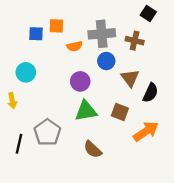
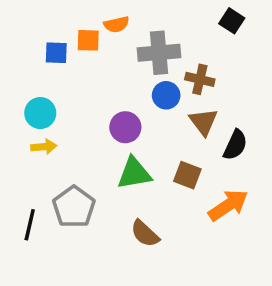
brown cross: (135, 41) -> (200, 79), moved
orange semicircle: (75, 46) -> (117, 24), moved
yellow arrow: (12, 101) -> (44, 147), moved, turned -84

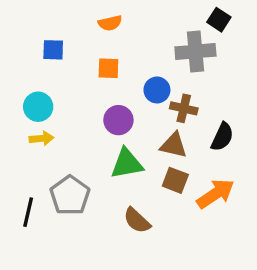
orange square: (88, 40) -> (108, 68), moved
gray cross: (159, 53) -> (195, 52), moved
brown cross: (200, 79) -> (184, 108), moved
brown triangle: (203, 122) -> (174, 145), moved, turned -40
brown square: (187, 175) -> (175, 180), moved

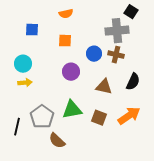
brown cross: (184, 108) -> (116, 55), moved
green triangle: (127, 164) -> (72, 110), moved
brown square: (175, 180) -> (99, 118), moved
brown semicircle: (137, 221) -> (57, 141), moved

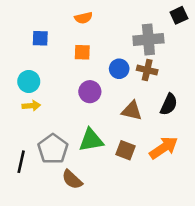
black square: (131, 12) -> (179, 15), moved, turned 32

